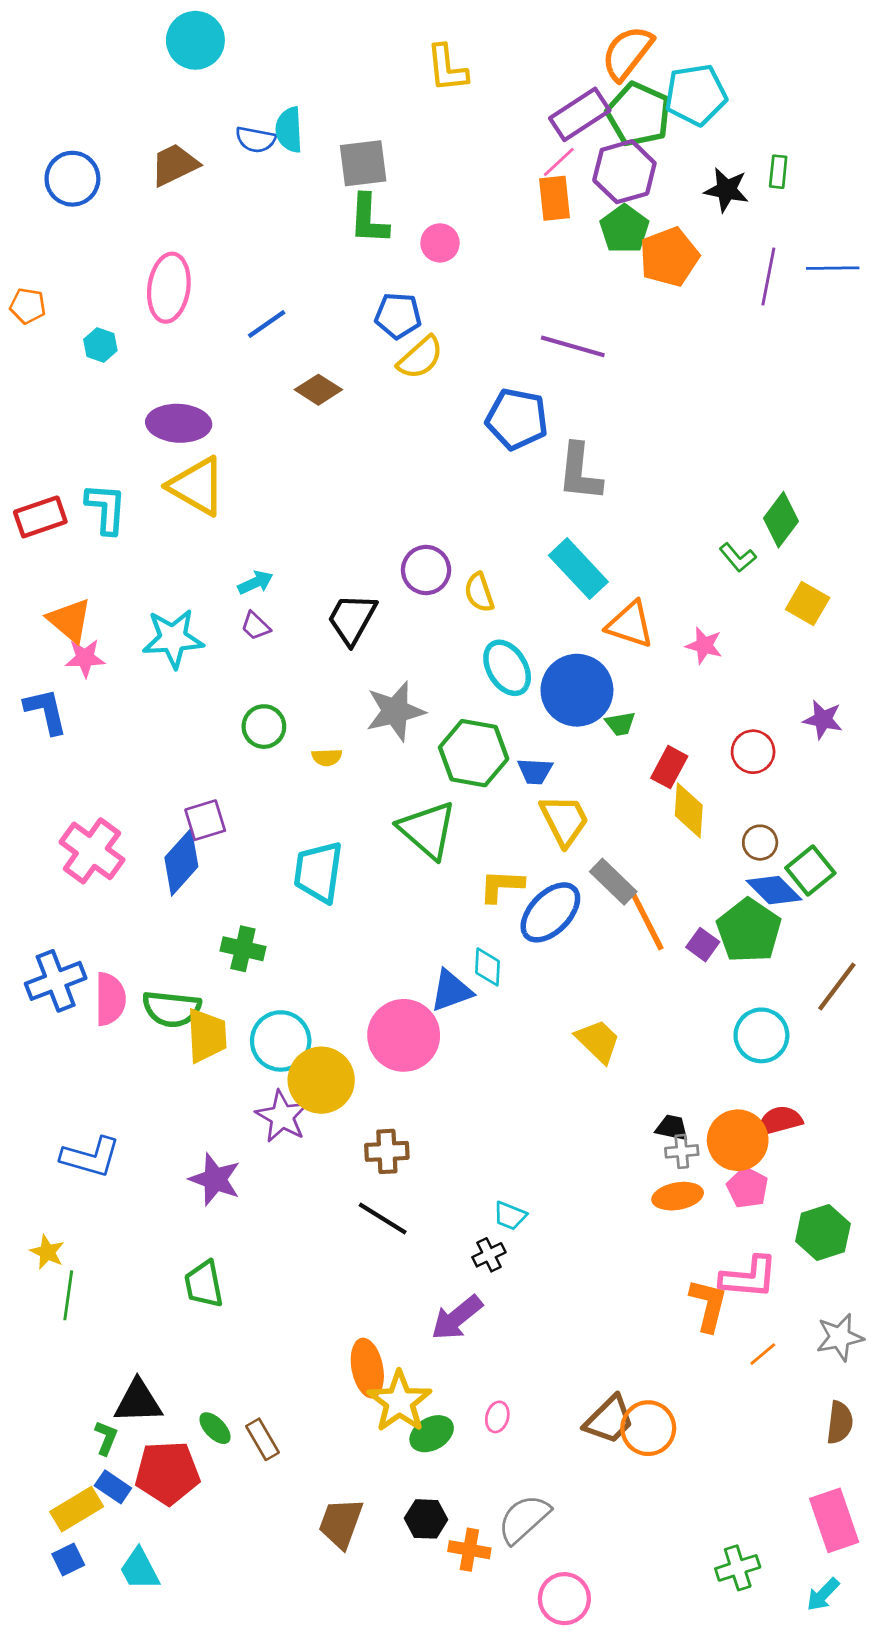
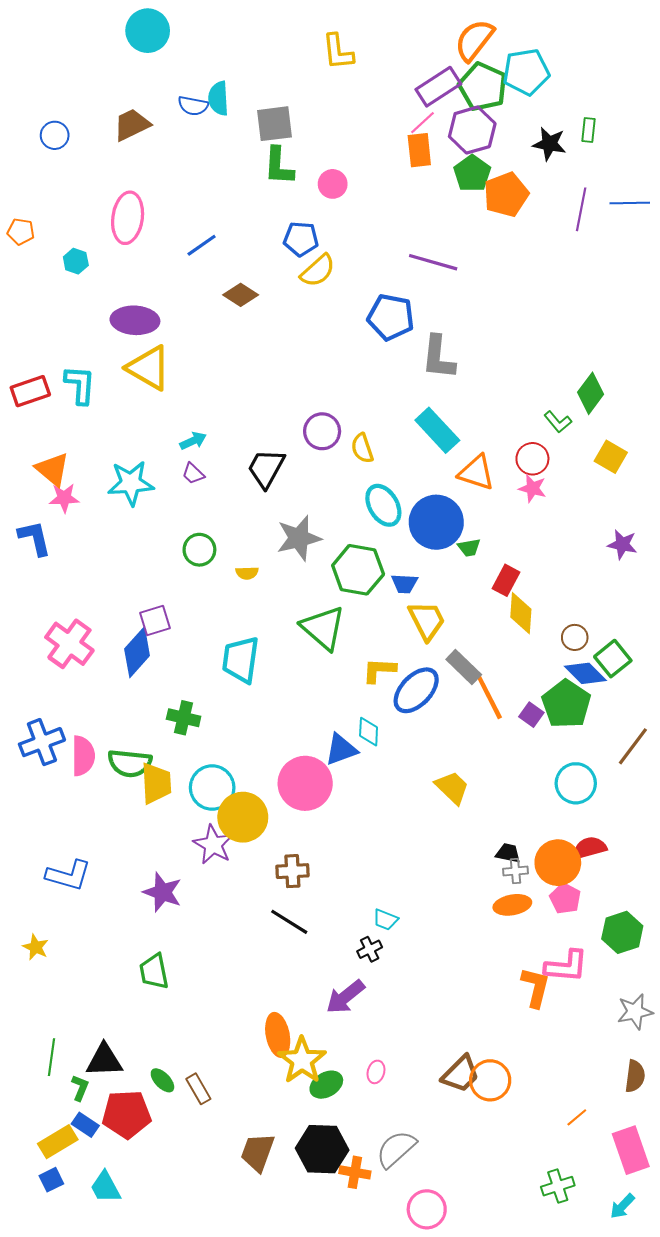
blue circle: (72, 179) -> (55, 135), size x0.7
red circle: (753, 752) -> (532, 459), moved
green line: (68, 1295) -> (51, 1057), moved
orange line: (763, 1354) -> (577, 1117), moved
black hexagon: (426, 1519) -> (322, 1149), size x1.6

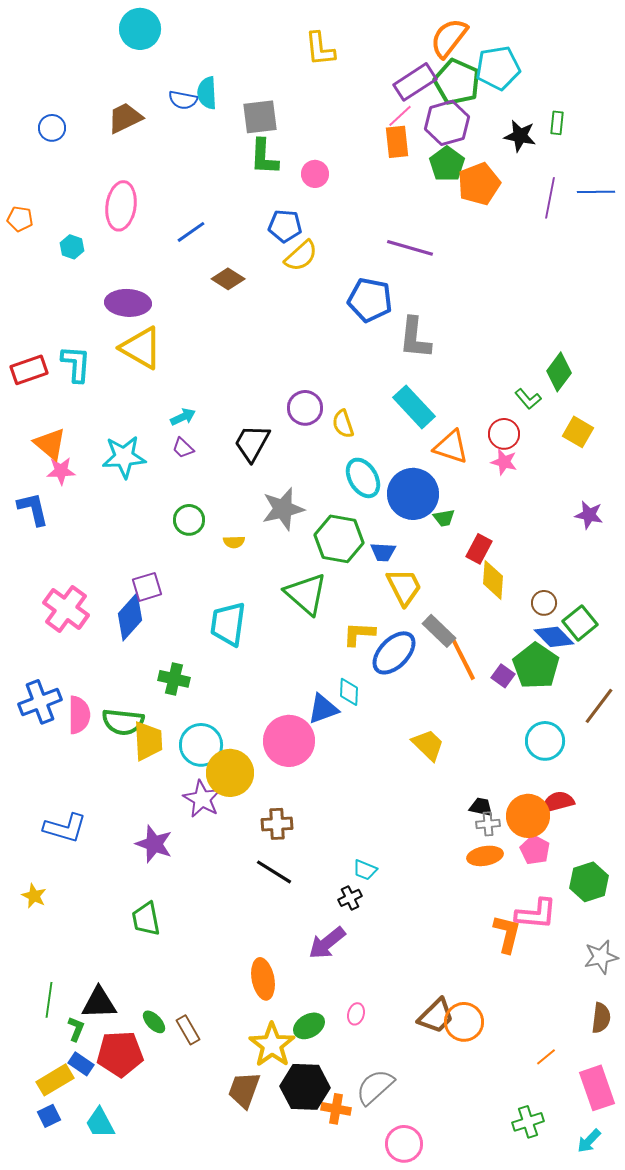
yellow star: (302, 1060) -> (272, 1045), moved

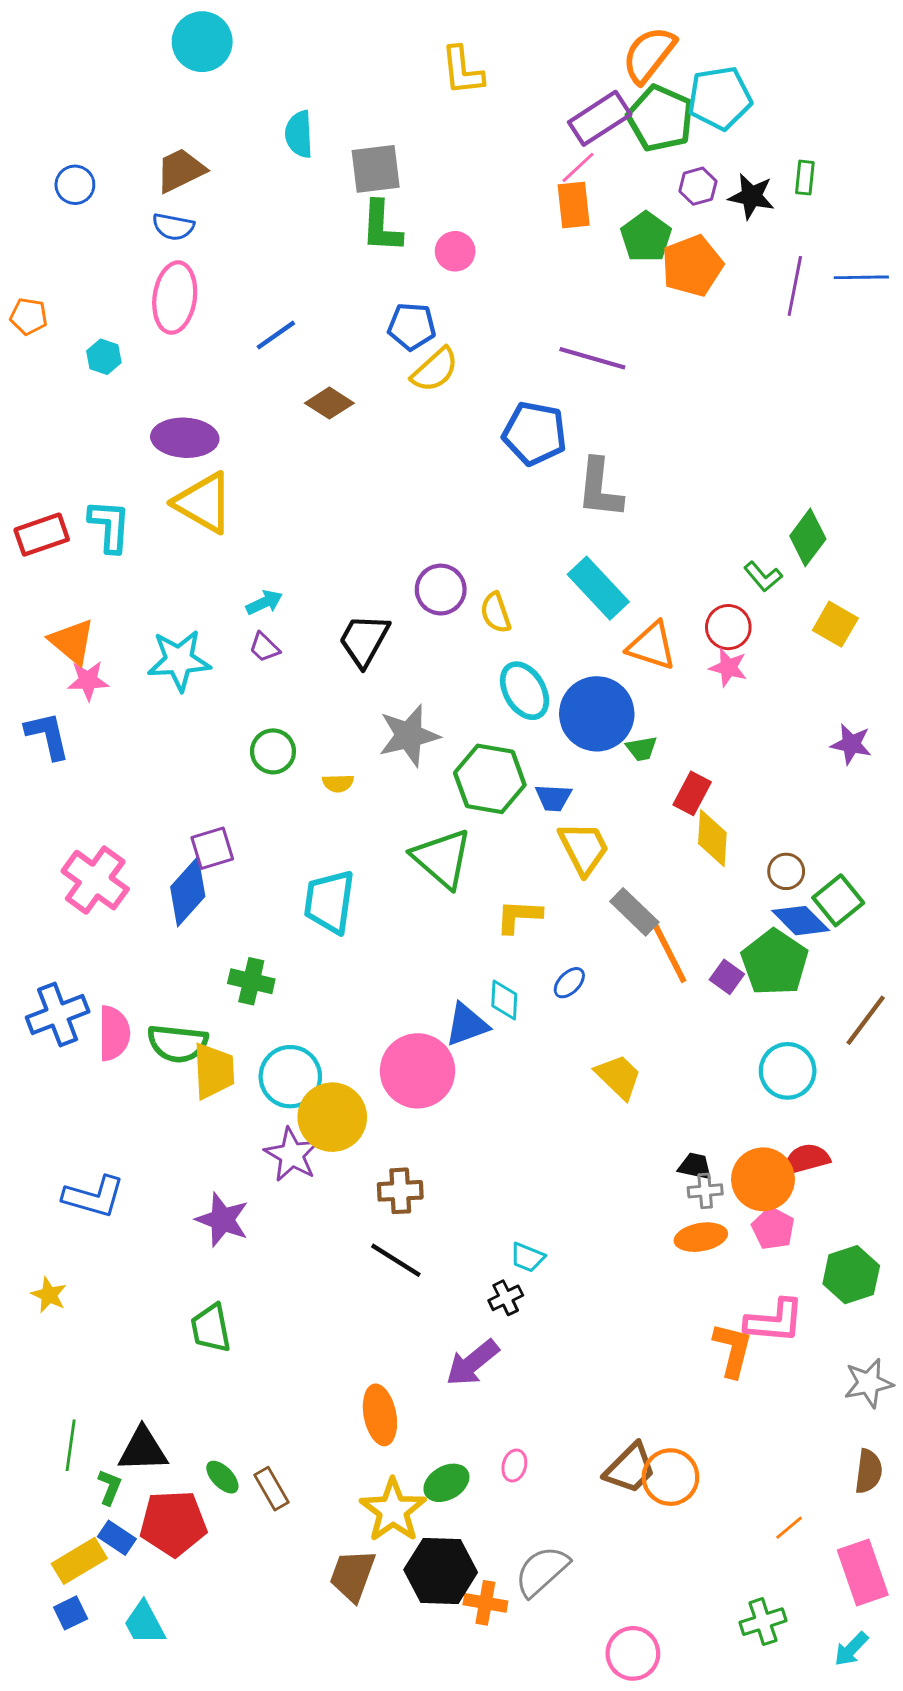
blue semicircle: (183, 100) -> (173, 227), moved
purple hexagon: (447, 123) -> (698, 186), moved, size x0.6
blue ellipse: (394, 653) -> (569, 983), moved, size x0.5
pink circle: (404, 1144) -> (633, 1653), moved

